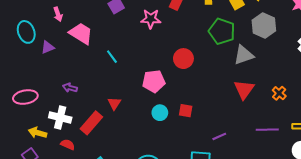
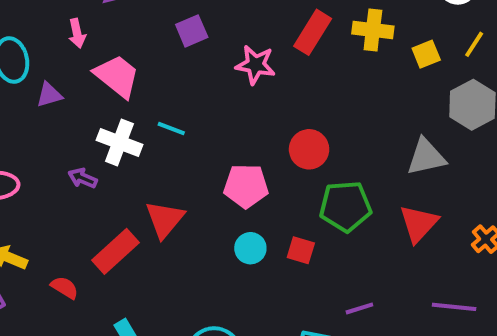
green pentagon: (222, 31) -> (345, 206), moved, turned -30
cyan line: (112, 57) -> (171, 128), turned -40
red triangle: (114, 103) -> (165, 219), size x1.5
white cross: (60, 117) -> (119, 142), moved

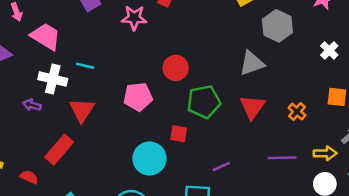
red triangle: (165, 219) -> (82, 110), moved
cyan circle: (250, 248) -> (149, 158), moved, size x1.6

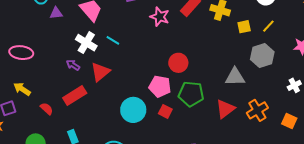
pink pentagon: (138, 97) -> (160, 86), moved
purple arrow: (32, 105) -> (73, 65), moved
orange cross: (297, 112) -> (257, 110), moved, size x1.5
cyan circle: (149, 158) -> (133, 110), moved

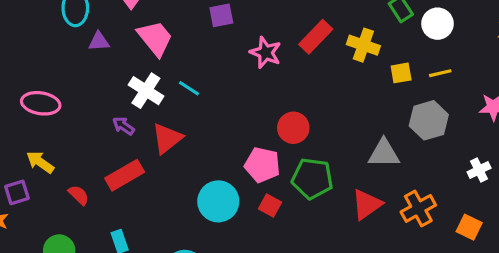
yellow line: (268, 26) -> (440, 73), turned 32

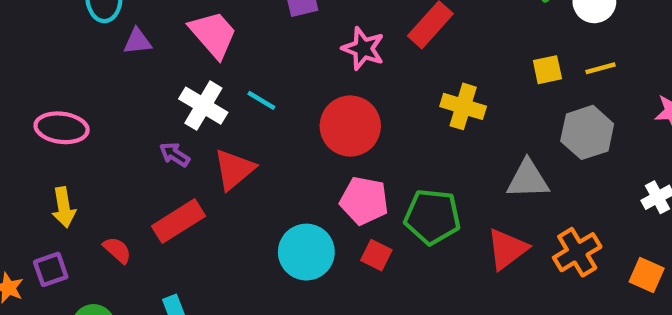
yellow cross: (363, 45) -> (463, 106), moved
red circle: (293, 128) -> (350, 126), moved, size x1.4
yellow arrow: (40, 162) -> (64, 207), turned -132
purple square: (17, 192) -> (51, 269), moved

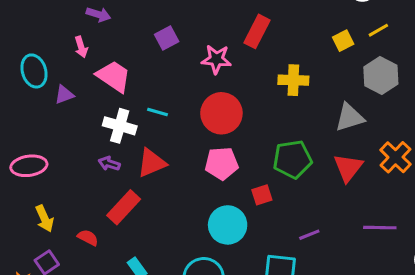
red triangle: (234, 169) -> (152, 163), turned 32
pink pentagon: (364, 201) -> (222, 163), moved
cyan circle: (306, 252) -> (228, 225), moved
red square: (376, 255) -> (262, 195), turned -30

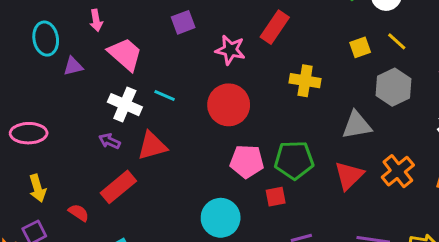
yellow line: (378, 30) -> (397, 41), turned 65
pink pentagon: (222, 163) -> (247, 161), moved
red square: (262, 195) -> (276, 197), moved

